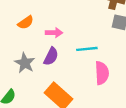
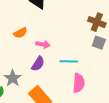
gray star: (25, 63) -> (13, 78), moved

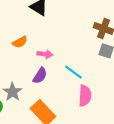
cyan line: (69, 61) -> (74, 72), turned 36

